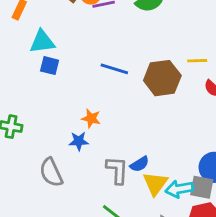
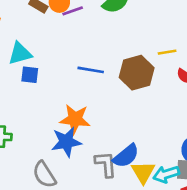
orange star: (91, 118) -> (75, 119), size x1.6
blue star: (79, 141) -> (66, 142), size x1.6
blue semicircle: (140, 164) -> (126, 156), size x1.5

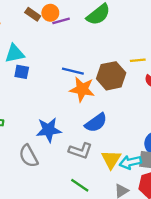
orange star: (75, 119) -> (82, 89), moved
blue semicircle: (126, 156) -> (96, 123), moved
gray L-shape: (106, 164) -> (80, 151), turned 110

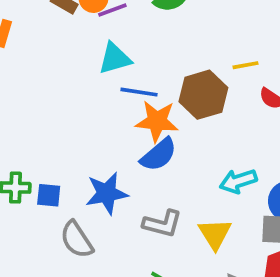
cyan triangle: (15, 54) -> (115, 58), moved
blue square: (22, 72) -> (49, 195), moved
blue semicircle: (96, 123) -> (159, 155), moved
cyan arrow: (130, 162) -> (238, 181), moved

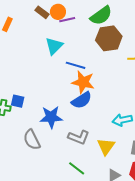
cyan triangle: (115, 58) -> (54, 46), moved, turned -36
brown hexagon: (203, 95) -> (109, 38), moved
blue square: (49, 195) -> (18, 101), moved

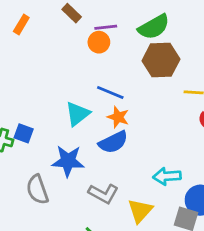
orange circle: (58, 12) -> (99, 42), moved
cyan triangle: (54, 46) -> (77, 114), moved
orange star: (83, 82) -> (118, 117), size x0.7

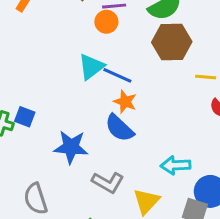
cyan triangle: (77, 114) -> (91, 67), moved
blue semicircle: (113, 142) -> (119, 128), turned 68
gray semicircle: (37, 190) -> (36, 199), moved

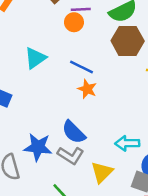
cyan triangle: (91, 67) -> (35, 58), moved
blue semicircle: (119, 128) -> (74, 132), moved
blue star: (71, 147) -> (38, 147), moved

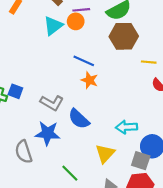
cyan triangle: (35, 58) -> (53, 26), moved
gray L-shape: (70, 155) -> (52, 103), moved

